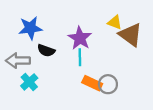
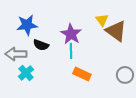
yellow triangle: (115, 22) -> (102, 20), turned 32
gray circle: (108, 84) -> (125, 75), moved

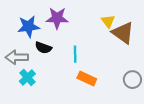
purple star: (71, 34) -> (57, 18), moved, turned -30

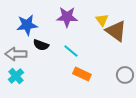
purple star: (57, 18) -> (67, 17), moved
cyan line: (75, 54) -> (71, 51), turned -49
cyan cross: (27, 77) -> (16, 76), moved

